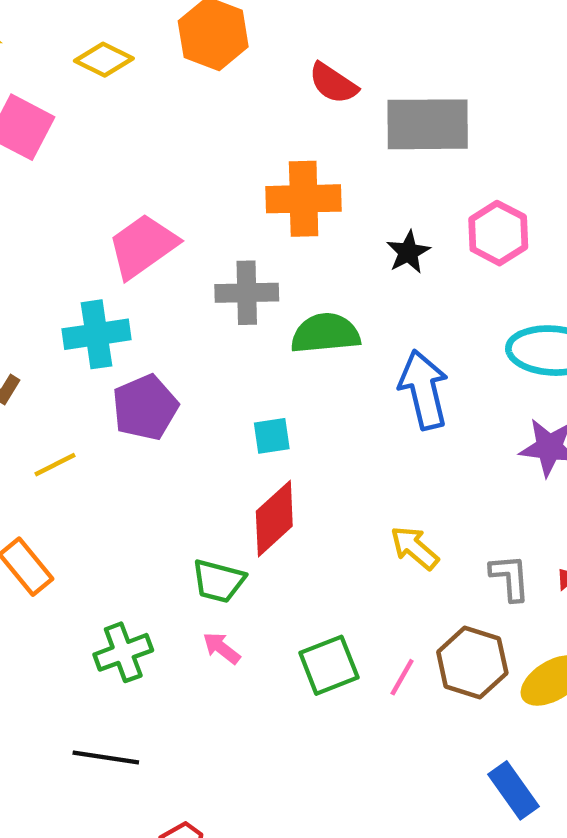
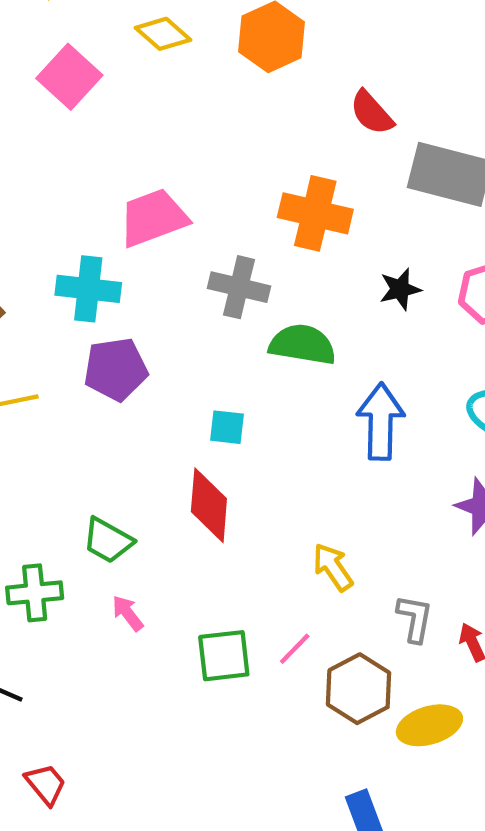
red diamond: (274, 519) -> (209, 505), turned -58
green trapezoid: (218, 581) -> (108, 540), moved
pink line: (402, 677) -> (295, 649), moved

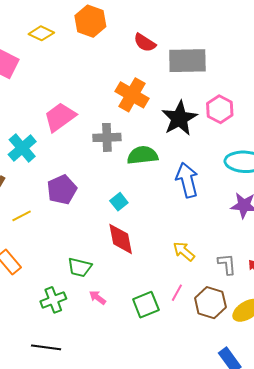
orange cross: (315, 213) -> (132, 95), turned 32
cyan cross: (88, 289) -> (22, 148), moved, turned -32
black star: (400, 289) -> (179, 118), size x1.8
cyan square: (227, 427) -> (119, 202), turned -30

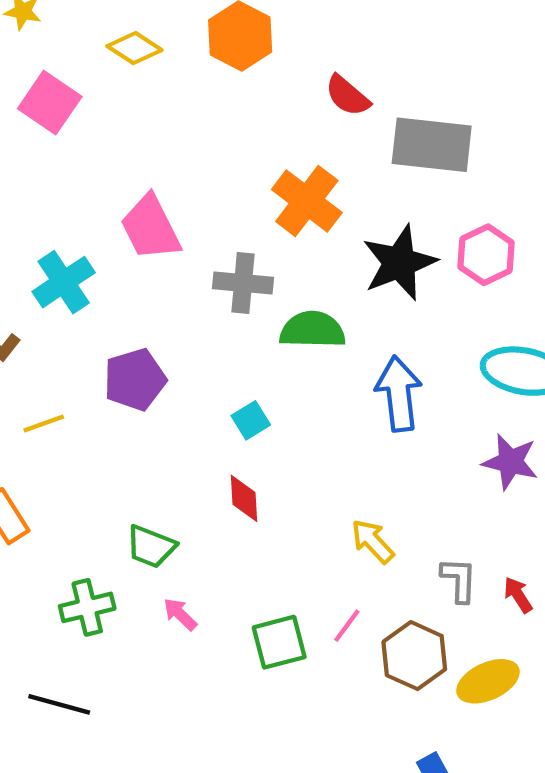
pink trapezoid: (60, 117) -> (150, 228), turned -88
red diamond: (121, 239) -> (244, 498), size x0.7

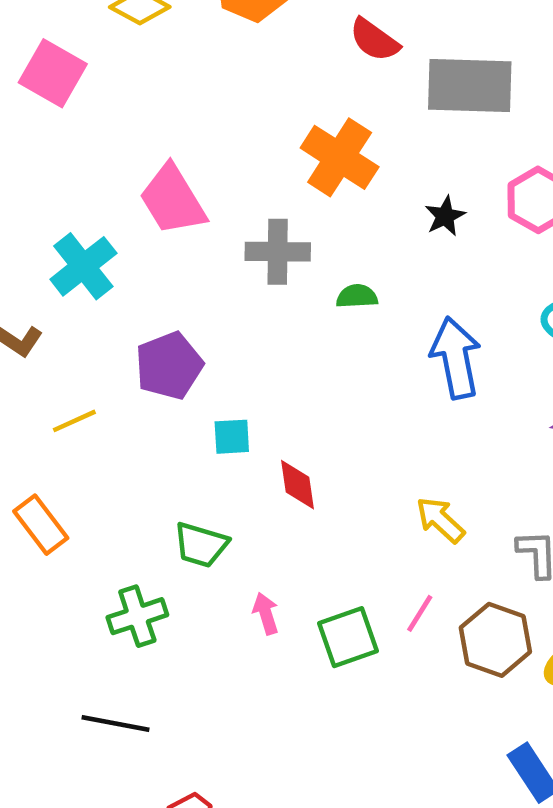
black star: (399, 263) -> (445, 216), size x0.5
green semicircle: (312, 330) -> (357, 296), size x0.6
cyan square: (251, 420) -> (232, 437), moved, turned 33
pink arrow: (180, 614) -> (266, 613), moved, turned 33

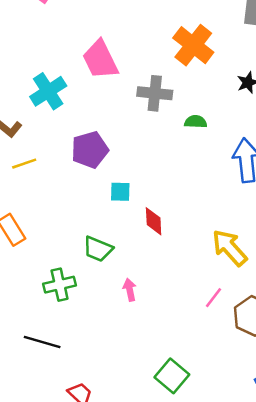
yellow line: (74, 421) -> (24, 164), moved
yellow arrow: (440, 520) -> (230, 248), size x1.4
green square: (348, 637) -> (172, 376), moved, turned -36

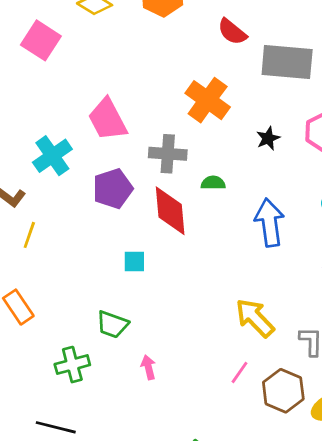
purple pentagon: (90, 150) -> (113, 189), moved
yellow line: (24, 164) -> (29, 235), turned -50
red diamond: (154, 221) -> (170, 211), moved, size x1.6

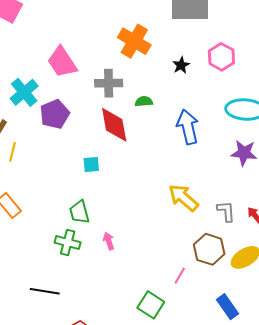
purple pentagon: (113, 189) -> (55, 114), moved
green trapezoid: (112, 324) -> (79, 212), turned 60
green cross: (72, 365) -> (68, 243), moved, turned 35
pink line: (240, 372) -> (180, 276), moved

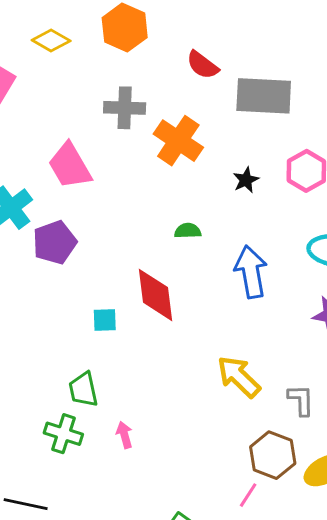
gray cross: (109, 83) -> (125, 108), moved
red diamond: (114, 125) -> (156, 295), moved
pink line: (180, 276) -> (248, 495), moved

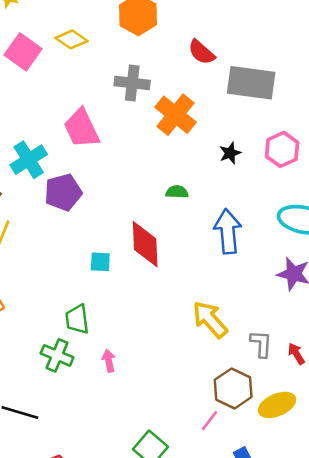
yellow diamond: (51, 40) -> (71, 39), moved

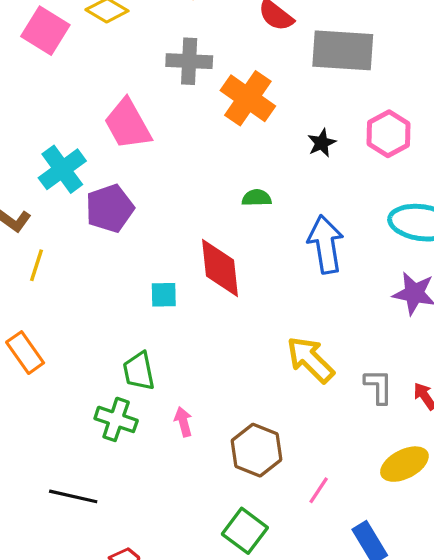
brown hexagon: (233, 388) -> (257, 450), moved

